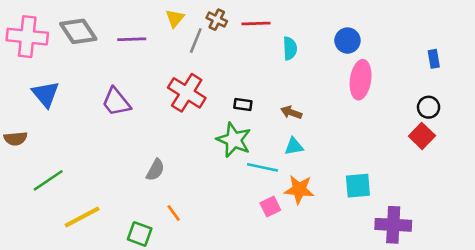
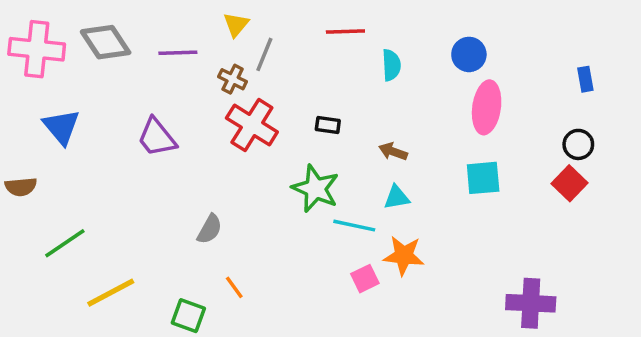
brown cross: (217, 20) -> (233, 79), moved
black rectangle: (243, 105) -> (328, 125), moved
cyan square: (358, 186) -> (483, 178), moved

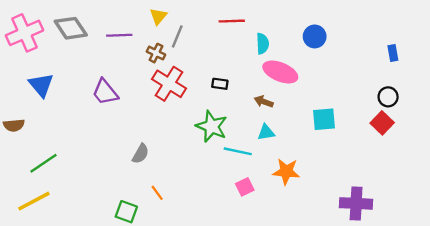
pink cross: (37, 49) -> (25, 33), turned -30
pink ellipse: (487, 107) -> (280, 72), moved, turned -76
orange star: (404, 256) -> (286, 171), moved
yellow line: (111, 293) -> (34, 201), moved

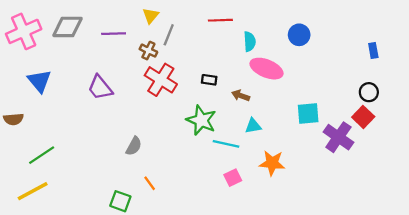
gray diamond: (71, 28) -> (67, 27), turned -56
brown arrow: (264, 102) -> (241, 96), moved
purple cross: (356, 203) -> (338, 137), moved, turned 32

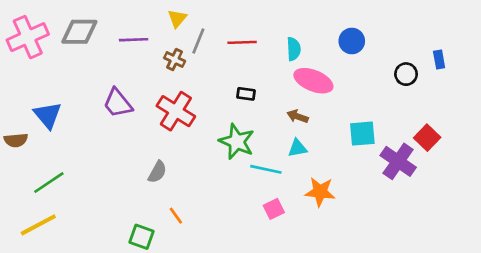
red line: (220, 20) -> (242, 42), moved
red cross: (161, 80) -> (176, 111), moved
blue triangle: (39, 81) -> (48, 115), moved
black circle: (369, 92) -> (406, 74), moved
brown arrow: (241, 96) -> (298, 116), moved

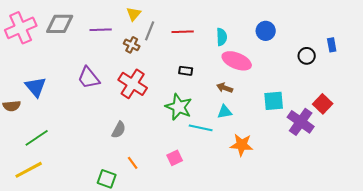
pink square: (274, 209) -> (175, 158), moved

